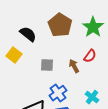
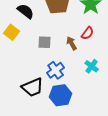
cyan cross: (92, 97) -> (92, 66), moved

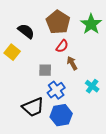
red semicircle: (88, 33) -> (62, 46), moved
gray square: (45, 42) -> (45, 70), moved

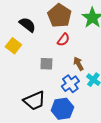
brown arrow: (72, 63) -> (78, 64), moved
blue cross: (56, 90) -> (70, 84), moved

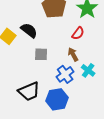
black semicircle: (27, 25) -> (29, 30), moved
red semicircle: (63, 40) -> (78, 33), moved

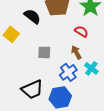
black semicircle: (29, 30) -> (32, 16), moved
red semicircle: (78, 33) -> (81, 31), turned -96

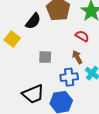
black semicircle: (32, 16) -> (33, 21), turned 90
blue cross: (68, 72) -> (69, 77), turned 30

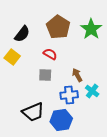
black semicircle: (33, 21) -> (22, 34), moved
red semicircle: (82, 36) -> (50, 54), moved

